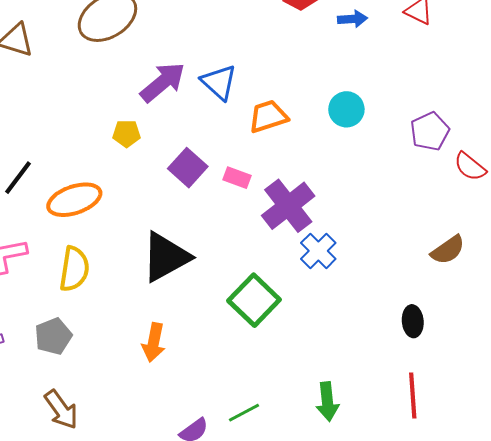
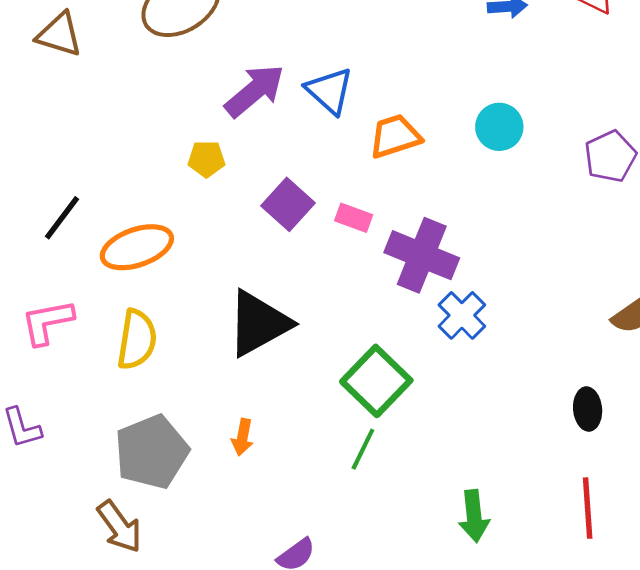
purple cross: (288, 206) -> (422, 255), turned -30
gray pentagon: (53, 336) -> (152, 452), moved, size x1.5
orange arrow: (154, 342) -> (243, 437), size x0.7
green line: (244, 413) -> (363, 449), moved, turned -36

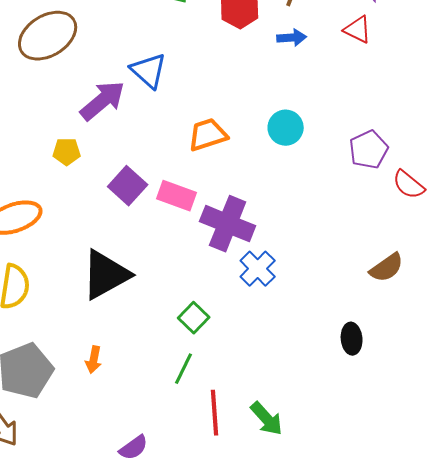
blue triangle: (329, 91) -> (149, 71), moved
pink rectangle: (354, 218) -> (177, 196), size x1.4
green square: (376, 381) -> (194, 318), size x0.6
red line: (588, 508) -> (215, 413), moved
green arrow: (474, 516) -> (267, 419), turned -36

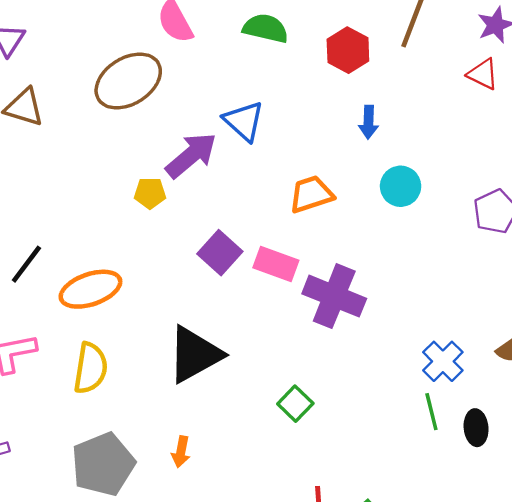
blue arrow: (292, 38) -> (368, 122), moved, turned 96
yellow pentagon: (67, 152) -> (150, 193), moved
blue cross: (258, 269) -> (443, 361), moved
green line: (184, 369) -> (431, 412), moved, turned -40

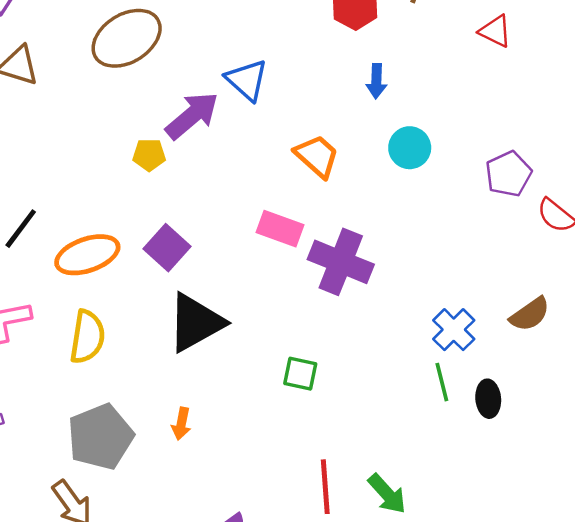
orange trapezoid: (311, 194) -> (317, 156), turned 60
purple square: (220, 253) -> (167, 248), moved
green square: (295, 404) -> (300, 374), turned -32

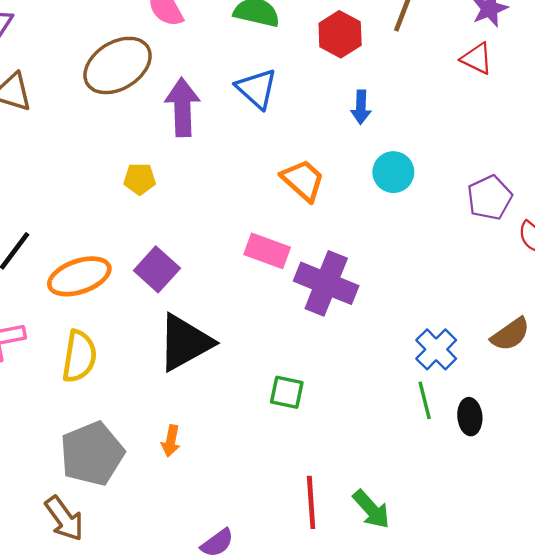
blue triangle: (247, 80) -> (257, 89), moved
purple arrow: (192, 116) -> (182, 107), moved, turned -52

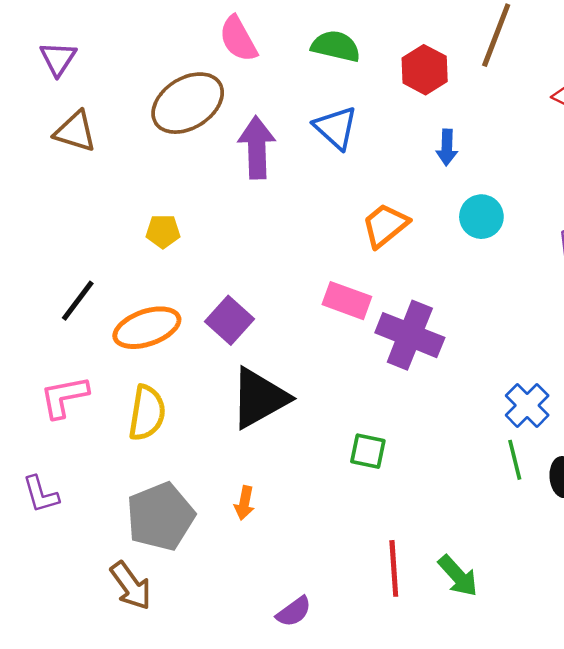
yellow pentagon: (140, 179) -> (163, 231), moved
orange trapezoid: (303, 180) -> (385, 225), turned -81

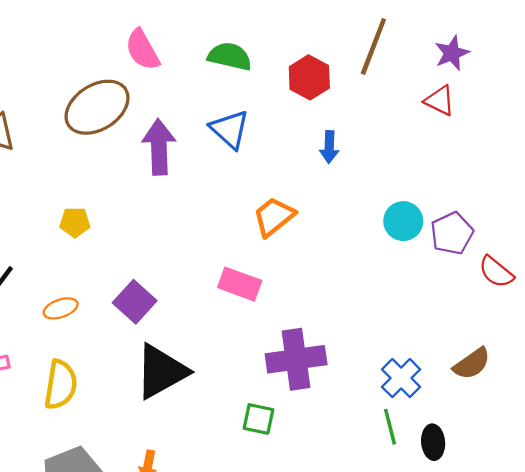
cyan circle: (481, 217) -> (403, 221), moved
orange ellipse: (147, 328) -> (61, 308), size x0.6
purple cross: (410, 335) -> (296, 359), moved, turned -30

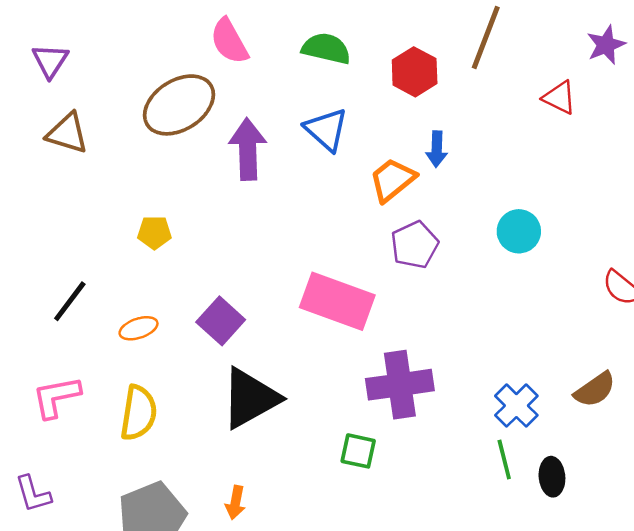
purple star: (452, 53) -> (606, 45), moved
orange trapezoid: (274, 217) -> (392, 180), moved
purple pentagon: (452, 233) -> (415, 245), moved
pink rectangle: (240, 284) -> (337, 301), size x1.5

